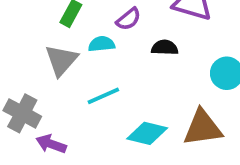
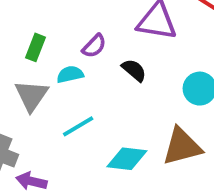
black semicircle: (165, 48) -> (134, 70), turned 45

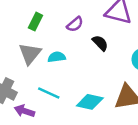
cyan semicircle: (70, 74) -> (57, 57), moved
cyan line: (78, 126) -> (49, 93), moved, turned 50

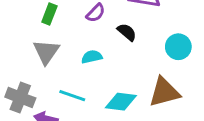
cyan semicircle: (57, 57) -> (92, 57), moved

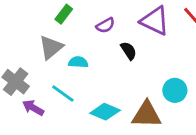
cyan circle: (178, 47) -> (175, 90), moved
cyan semicircle: (92, 57) -> (78, 62), moved

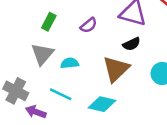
black semicircle: (129, 51) -> (132, 44), moved, turned 108
brown triangle: (147, 114) -> (116, 69), moved, turned -36

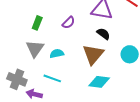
black semicircle: (132, 44) -> (103, 34), turned -112
cyan diamond: (102, 104) -> (99, 82), moved

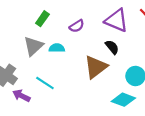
cyan semicircle: (57, 54) -> (57, 48), moved
cyan diamond: (99, 82) -> (123, 100), moved

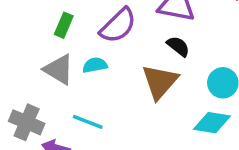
purple semicircle: (77, 26) -> (118, 26), size x1.6
gray triangle: (33, 46) -> (59, 69), turned -35

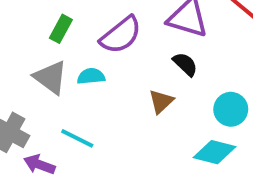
brown triangle: (160, 82) -> (161, 101), size x0.6

